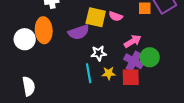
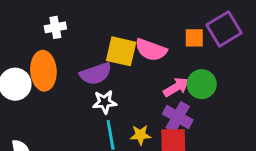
pink semicircle: (116, 16) -> (151, 50), size x1.5
white star: (99, 53) -> (105, 102), moved
green circle: (150, 57) -> (202, 84), moved

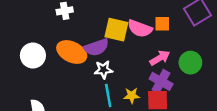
orange square: (194, 38) -> (162, 24), moved
orange ellipse: (43, 71) -> (72, 52), moved, turned -60
green circle: (202, 84) -> (190, 63), moved

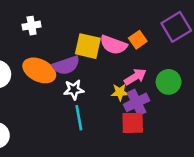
orange square: (162, 24) -> (138, 40), turned -35
purple cross: (161, 81) -> (137, 102), turned 35
yellow star: (132, 95) -> (120, 92), moved

